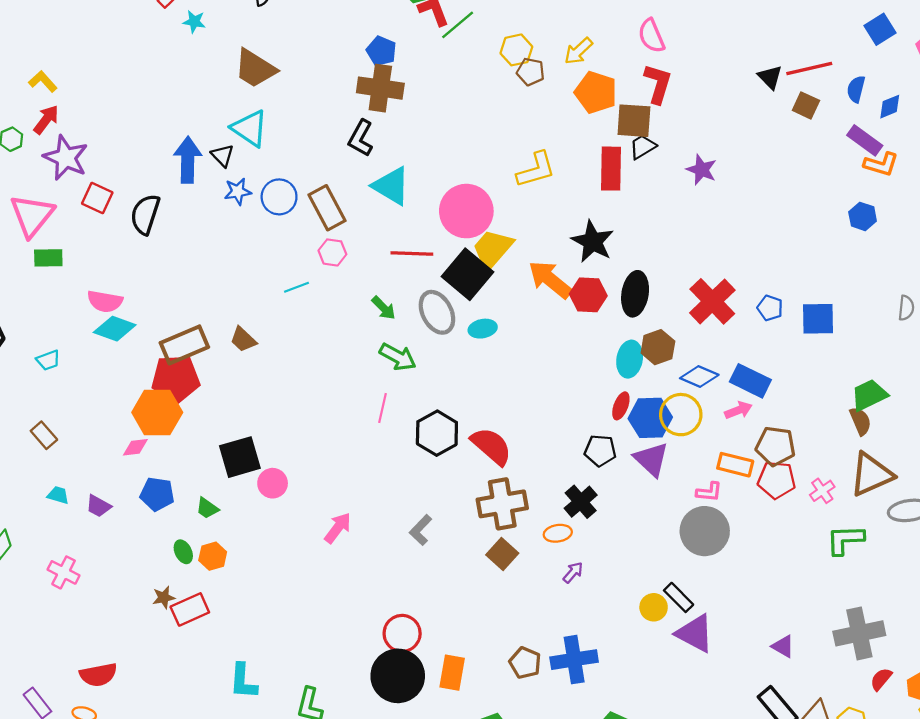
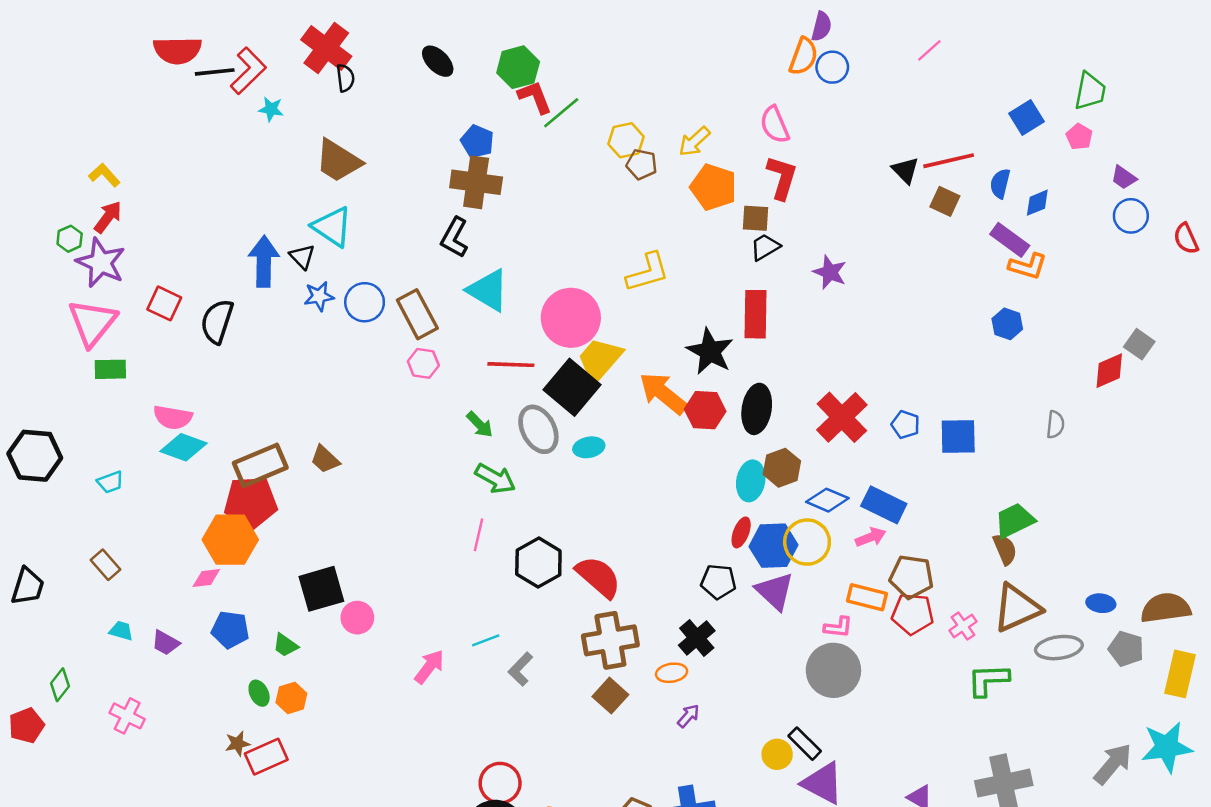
brown square: (634, 121) -> (755, 218), size x0.7
purple star: (66, 158) -> (101, 263), moved
red rectangle: (611, 169) -> (755, 314), moved
cyan line: (296, 287) -> (486, 640), moved

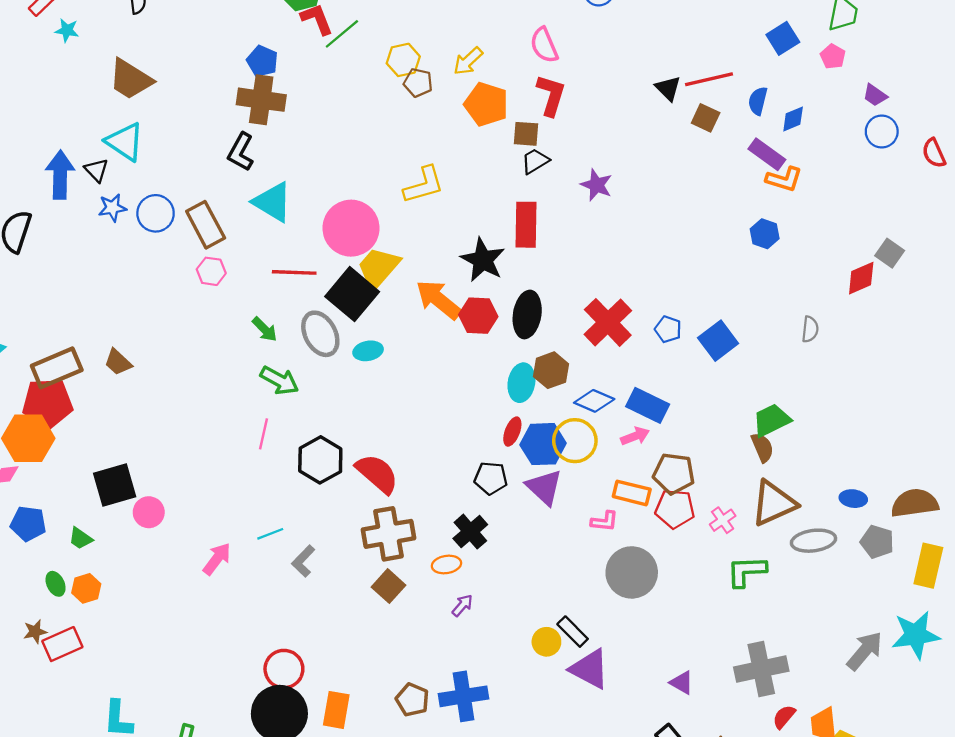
blue square: (958, 437) -> (718, 341), turned -36
gray circle: (833, 670) -> (632, 572), moved

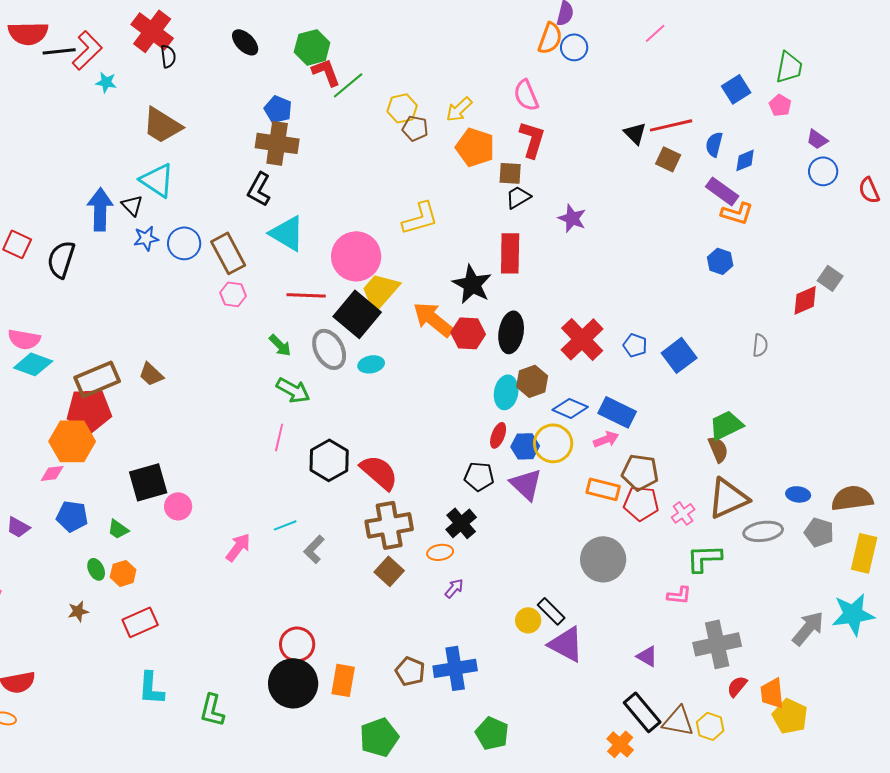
blue hexagon: (543, 444) -> (525, 446), size x0.7
pink L-shape: (604, 521) -> (679, 595), moved
red rectangle: (62, 644) -> (140, 622), moved

